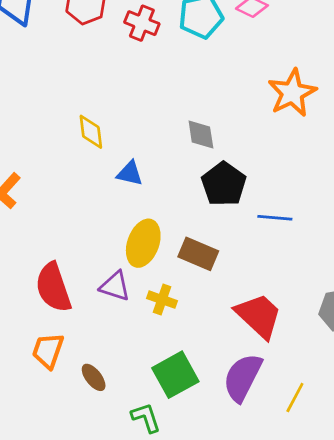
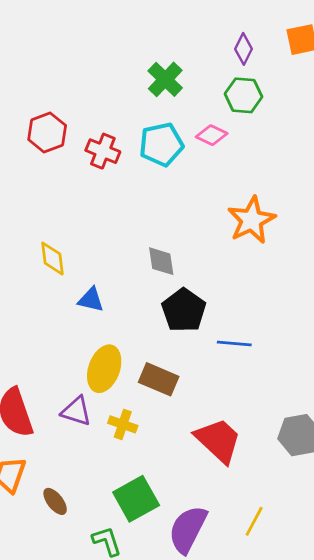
purple semicircle: (243, 377) -> (188, 529), moved

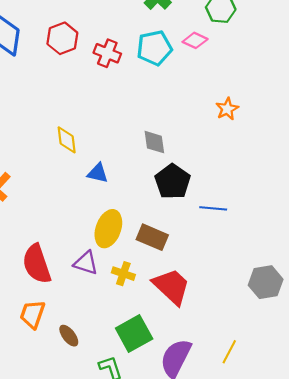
orange star: (251, 220) -> (227, 109), size x0.6
red trapezoid: (218, 440) -> (171, 286), moved

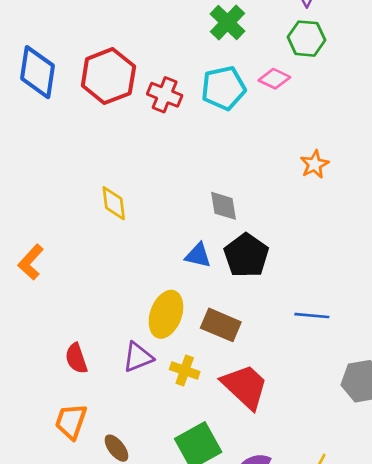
red hexagon: (62, 38) -> (108, 76), size x1.4
blue triangle: (98, 173) -> (198, 255), moved
blue line: (213, 208) -> (312, 316), moved
purple triangle: (86, 263) -> (138, 357), turned -40
red semicircle: (37, 264) -> (76, 358), size x0.6

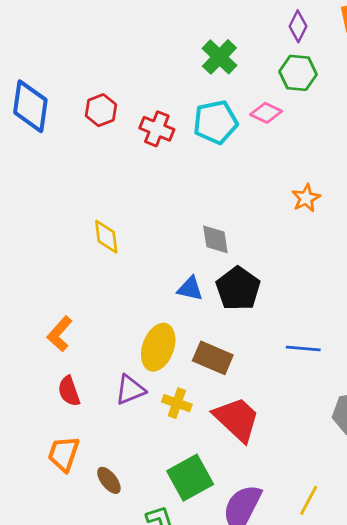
red hexagon: (108, 76) -> (101, 110), size x0.6
orange L-shape: (31, 262) -> (60, 334), moved

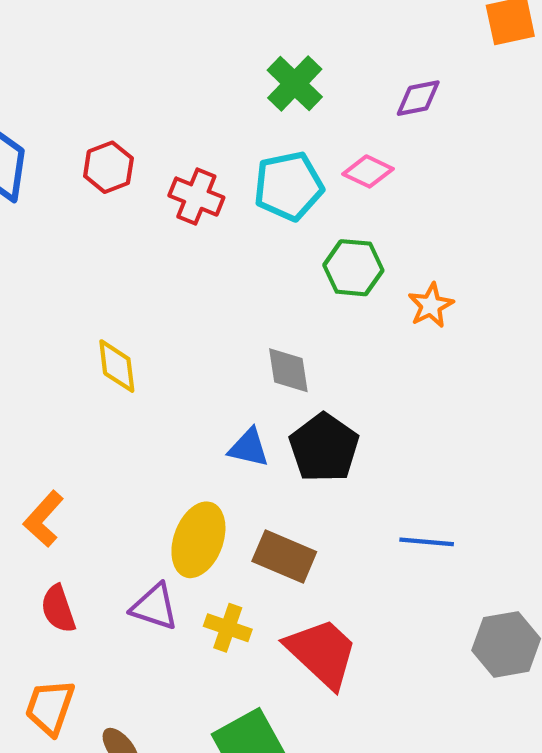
purple diamond: (298, 26) -> (418, 98), moved, turned 52
green hexagon: (298, 73) -> (353, 268), moved
purple triangle: (130, 390) -> (154, 607), turned 40

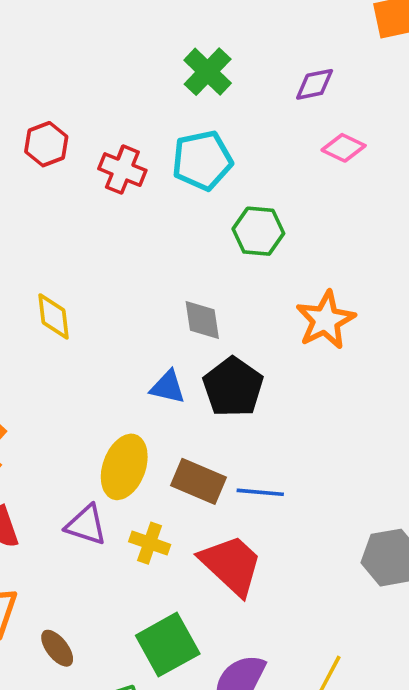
pink diamond: (368, 171) -> (344, 148), moved
orange star: (431, 305) -> (325, 320), moved, size x1.5
blue line: (427, 542) -> (260, 492), moved

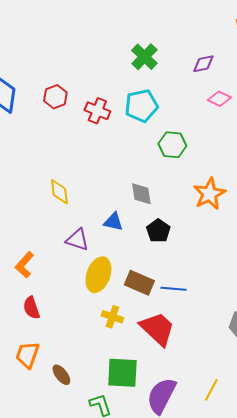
blue triangle: (168, 387) -> (113, 222), moved
black pentagon: (233, 387) -> (158, 231), size x0.7
purple triangle: (86, 525) -> (77, 240), moved
green square: (168, 645) -> (122, 373), turned 32

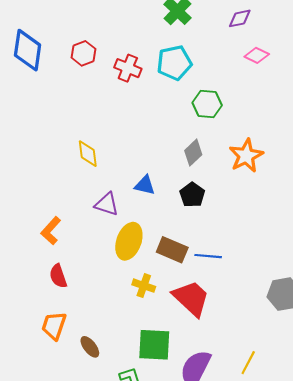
gray diamond: (141, 194) -> (193, 153), moved, turned 55

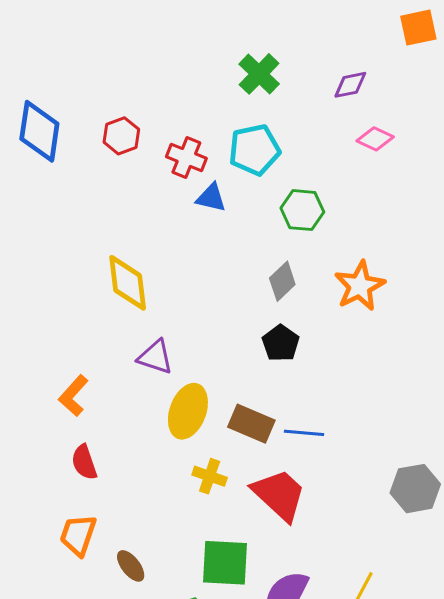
yellow diamond: (88, 154) -> (128, 283), size x1.4
blue triangle: (145, 185) -> (211, 198), moved

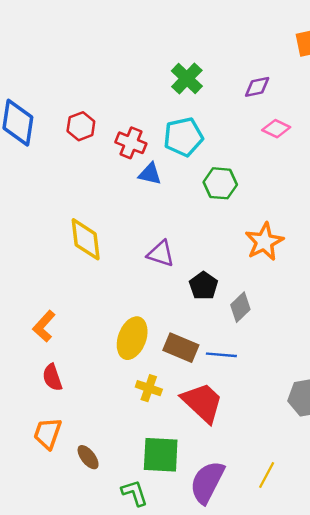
gray diamond: (282, 281) -> (240, 307), moved
purple triangle: (155, 357) -> (161, 254), moved

